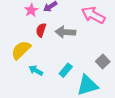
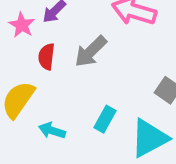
gray arrow: (65, 32) -> (91, 51), turned -36

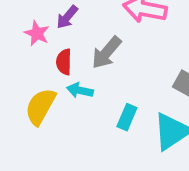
cyan arrow: (52, 131) -> (80, 90), moved

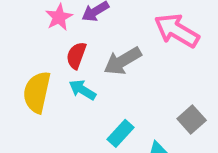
yellow semicircle: (40, 107) -> (37, 92), turned -36

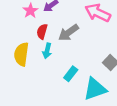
cyan arrow: (82, 90) -> (47, 51), turned -104

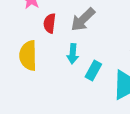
cyan arrow: (47, 51) -> (73, 54), moved

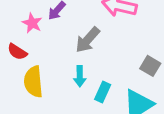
red semicircle: (50, 23) -> (17, 52), moved, turned -60

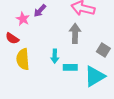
gray arrow: (88, 40) -> (75, 33), moved, turned 138
cyan rectangle: (103, 92) -> (70, 67), turned 64

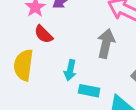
red semicircle: (12, 38) -> (43, 34), moved

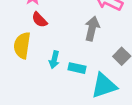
cyan arrow: (70, 70) -> (54, 60), moved

